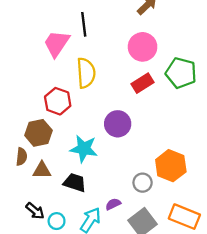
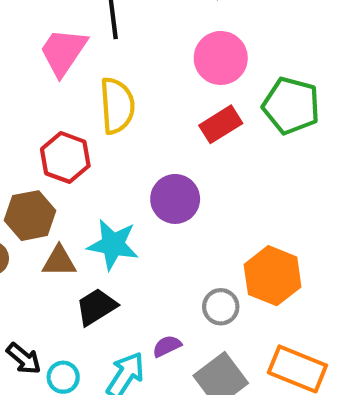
brown triangle: (42, 170) -> (59, 261), moved
black trapezoid: (75, 183) -> (96, 307), turned -50

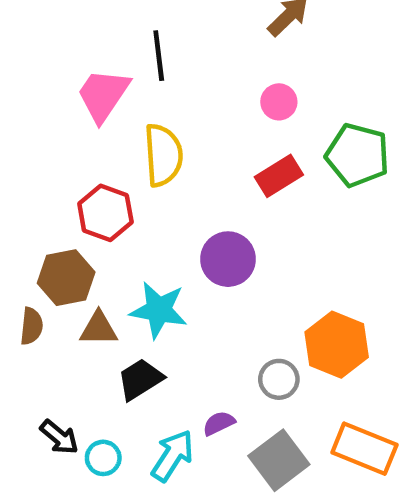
pink circle: (221, 58) -> (279, 102), size x0.6

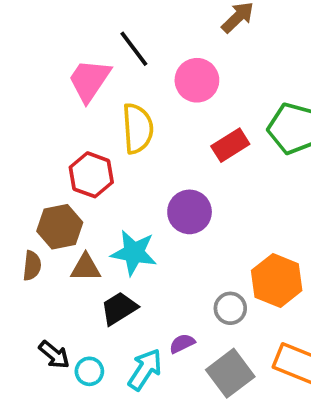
black line: (159, 56) -> (134, 49), turned -30
pink circle: (279, 102) -> (197, 80), moved, size x1.5

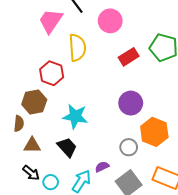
purple circle: (190, 212) -> (131, 103), moved
brown triangle: (86, 268) -> (32, 145), moved
black trapezoid: (119, 308) -> (67, 147), turned 80

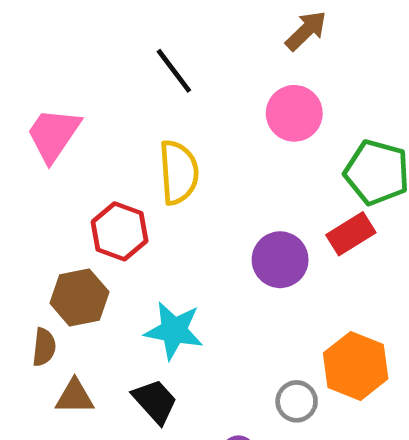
pink trapezoid: (51, 21) -> (53, 135), moved
pink circle: (110, 21) -> (294, 113), moved
red rectangle: (129, 57) -> (351, 234), moved
purple circle: (131, 103) -> (280, 260), moved

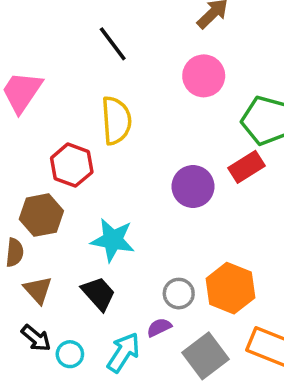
orange hexagon: (356, 366) -> (230, 288), moved
brown triangle: (75, 397) -> (38, 290), turned 48
gray circle: (297, 401) -> (179, 294), moved

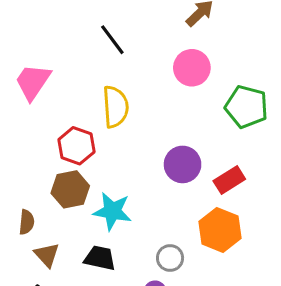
red rectangle: (247, 167) -> (229, 180), moved
brown hexagon: (41, 215) -> (70, 189), moved
orange hexagon: (230, 288) -> (220, 230), moved
black trapezoid: (98, 294) -> (100, 258), turned -36

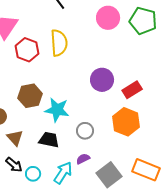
green pentagon: (246, 107) -> (143, 21), moved
red hexagon: (76, 146) -> (27, 50), moved
gray circle: (170, 258) -> (85, 131), moved

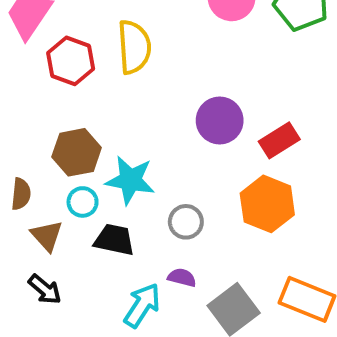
purple semicircle: (83, 159) -> (182, 277), turned 40
cyan circle: (33, 174) -> (83, 202), moved

